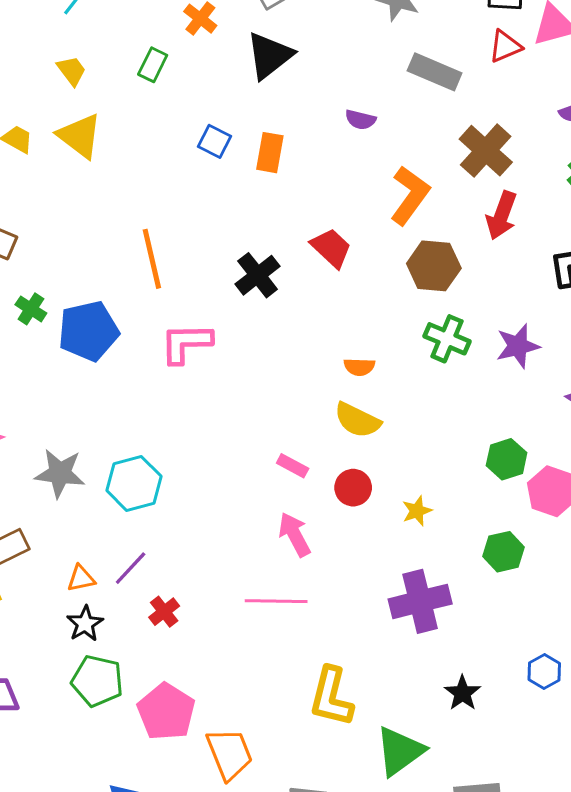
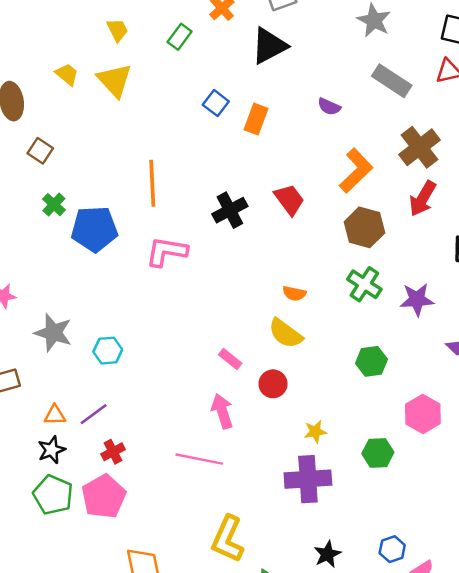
green hexagon: (507, 459) -> (371, 361), moved
cyan hexagon: (134, 483) -> (108, 351), size x0.7
yellow star: (417, 511) -> (315, 432), moved
pink pentagon: (166, 712) -> (104, 496), moved

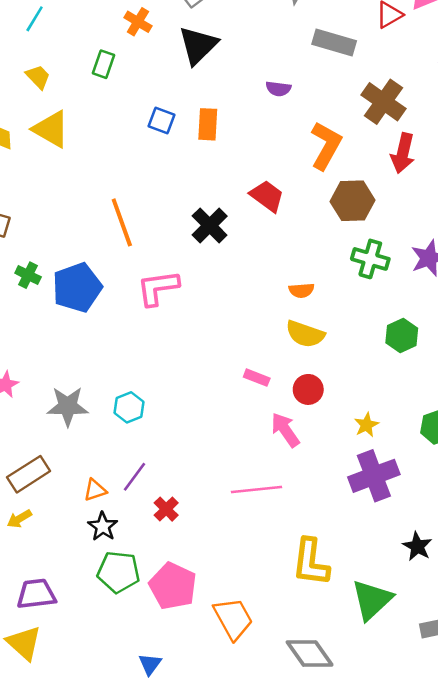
pink arrow: (222, 411) -> (285, 430), moved
pink pentagon: (104, 496) -> (173, 586), moved

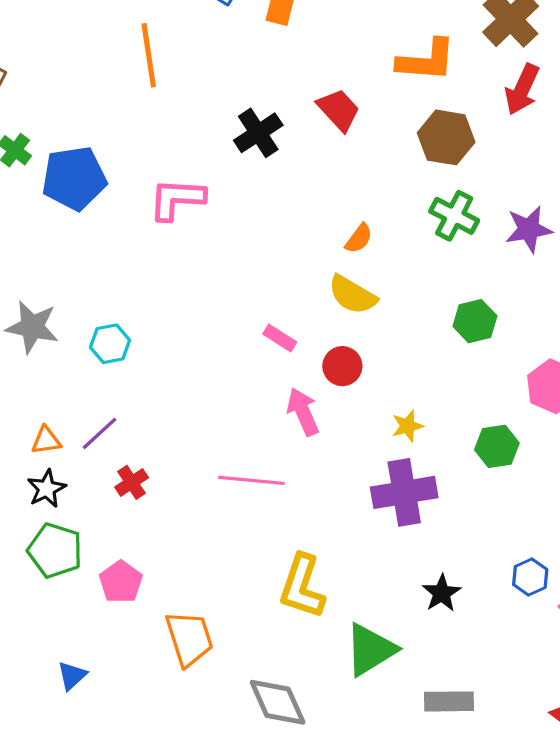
orange L-shape: (326, 146) -> (426, 60), turned 54
orange line: (122, 222) -> (149, 55), moved
orange semicircle: (302, 290) -> (359, 238), turned -60
pink pentagon: (173, 586) -> (121, 582), size x0.7

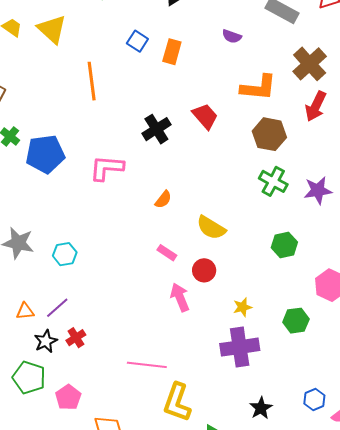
orange semicircle: (359, 238) -> (163, 199), moved
pink line: (251, 480) -> (147, 365), moved
black star: (47, 489) -> (46, 341), moved

